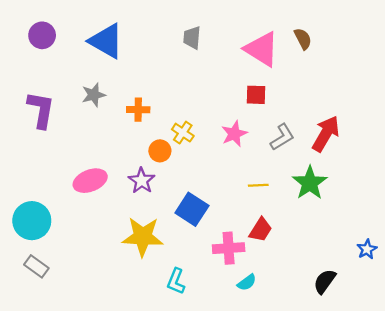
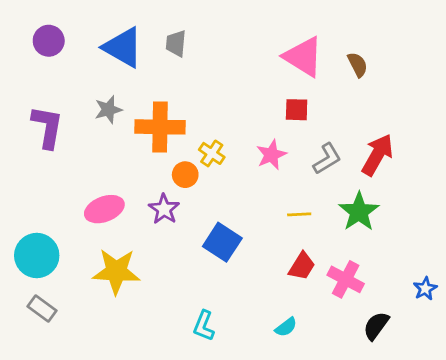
gray trapezoid: (192, 38) -> (176, 43), moved
brown semicircle: (303, 39) -> (358, 65), moved
orange cross: (138, 110) -> (160, 127), size x1.8
yellow star: (143, 237) -> (116, 271), moved
pink cross: (229, 248) -> (346, 279), moved, turned 32

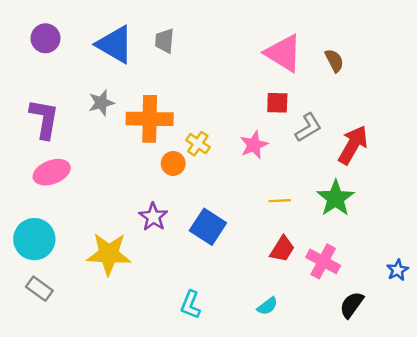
gray L-shape: (327, 159) -> (308, 128), moved
pink ellipse: (104, 209) -> (52, 172), moved
purple star: (164, 209) -> (153, 217), moved

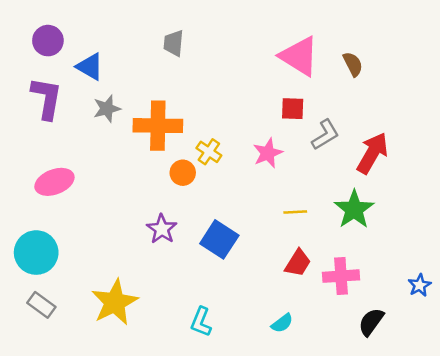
blue triangle: (115, 44) -> (90, 67), moved, size x0.7
purple L-shape: (44, 119) -> (47, 98), moved
yellow star: (109, 254) -> (115, 302), moved, turned -30
pink cross: (323, 261) -> (341, 276), turned -32

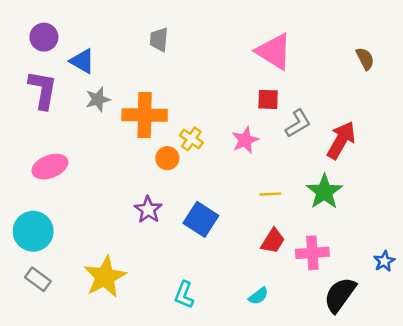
brown semicircle: (353, 64) -> (365, 59), moved
black semicircle: (371, 322) -> (340, 295), size x1.4

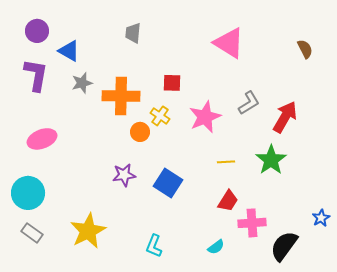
red square: (268, 99) -> (172, 83), moved
pink star: (245, 140) -> (205, 117), size x1.4
purple star: (148, 210) -> (124, 175), turned 30
pink cross: (312, 253) -> (252, 223), moved

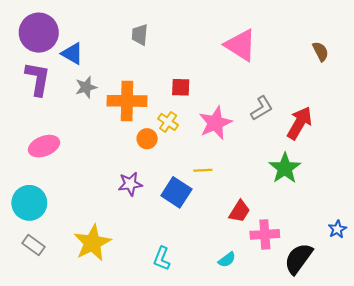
purple circle: (37, 31) -> (39, 33), size x1.6
yellow line: (226, 162) -> (203, 170), moved

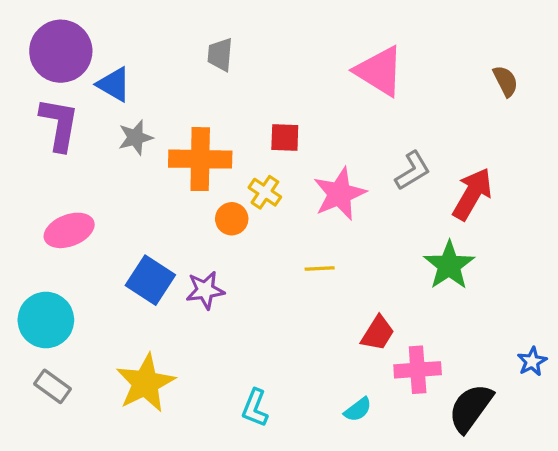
blue square: (176, 192) -> (150, 280), moved

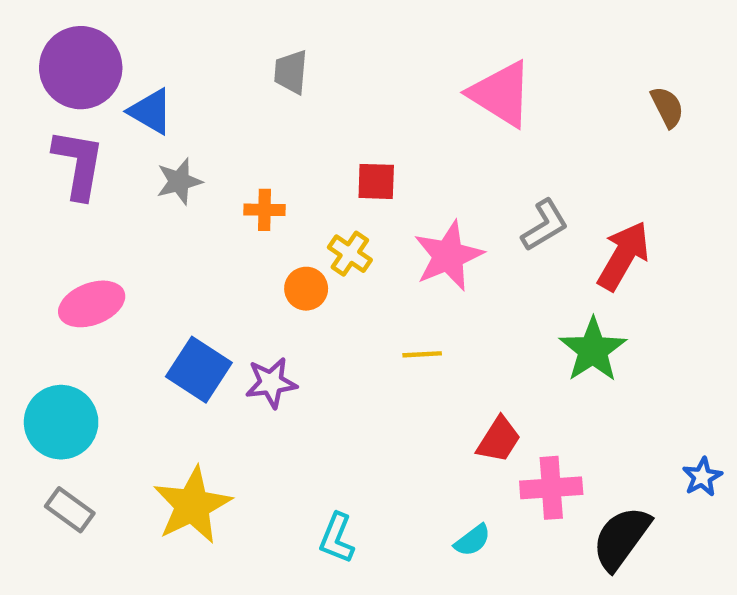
orange cross: (200, 159) -> (265, 210), size x0.5

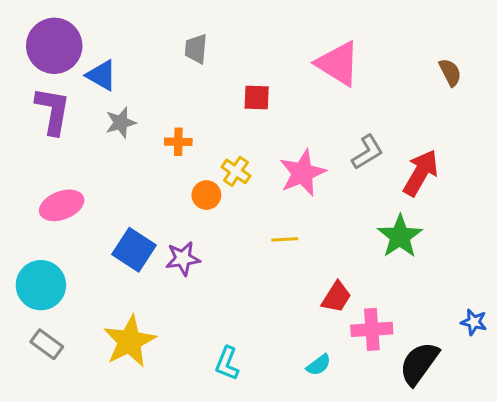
red square: (376, 181) -> (257, 98), moved
blue star: (702, 477) -> (474, 322), turned -30

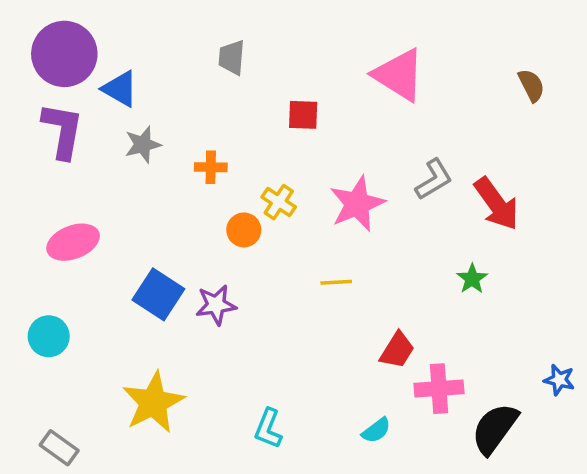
red arrow: (421, 173) -> (497, 204), turned 114
green star: (400, 236) -> (472, 279), size x0.6
cyan circle: (41, 285) -> (49, 336), size x0.7
gray rectangle: (47, 344) -> (59, 448), moved

